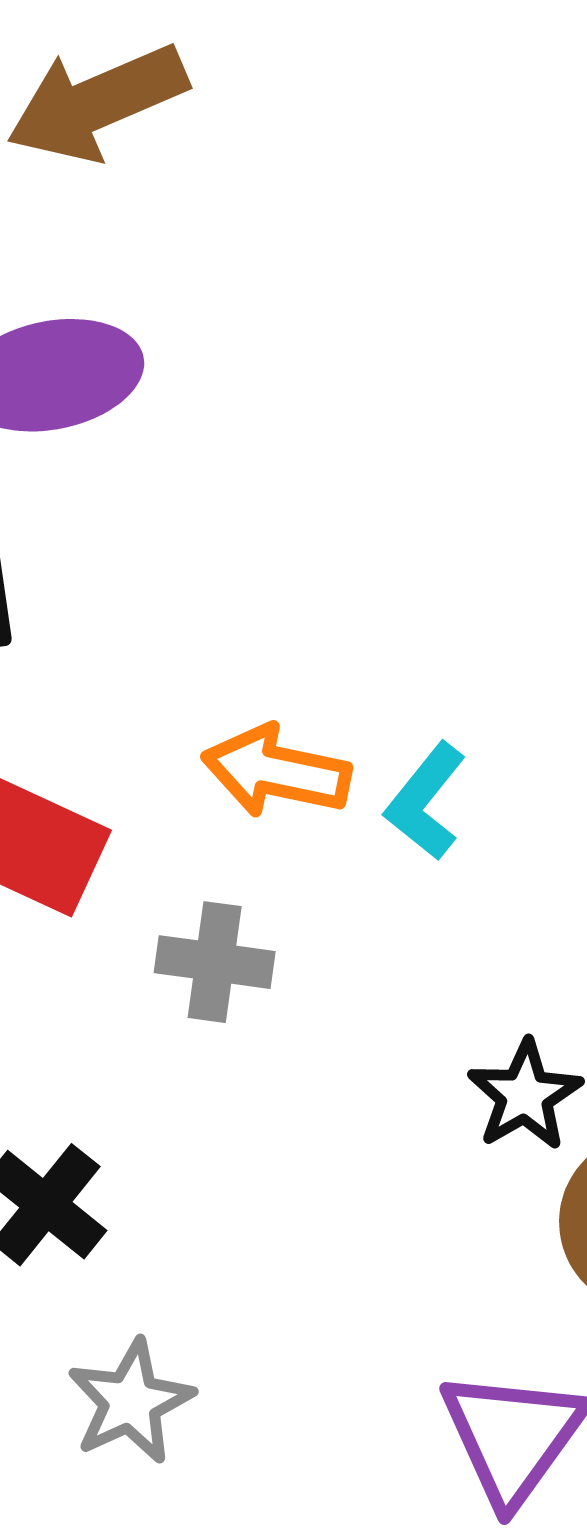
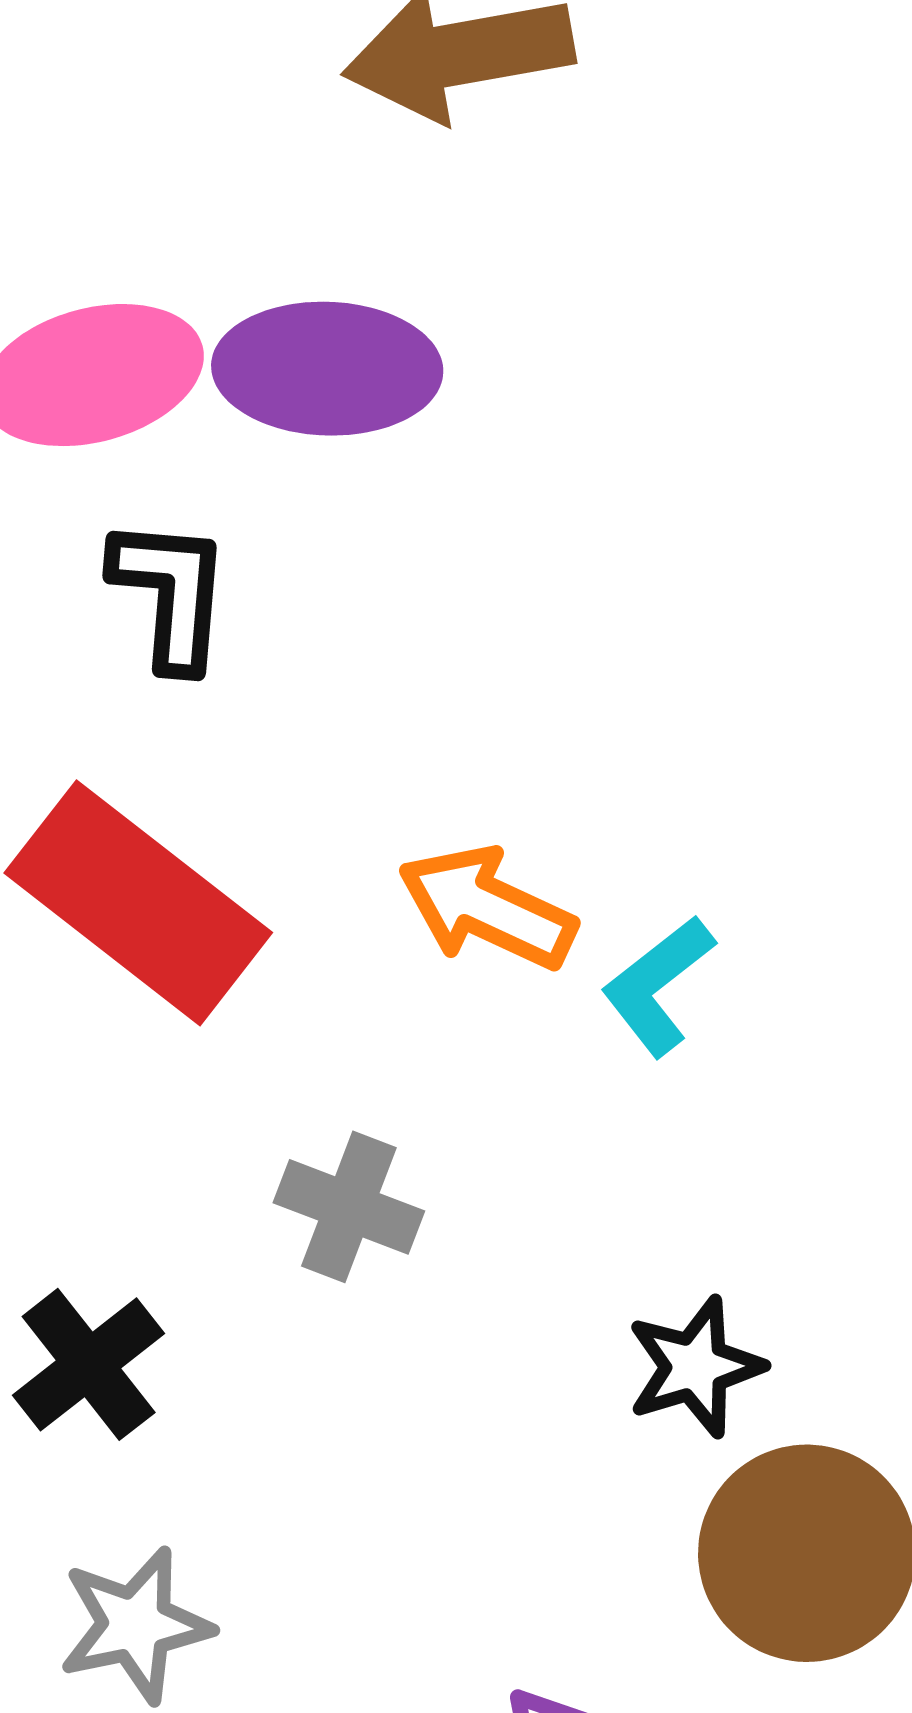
gray cross: (215, 962) -> (349, 1207), moved

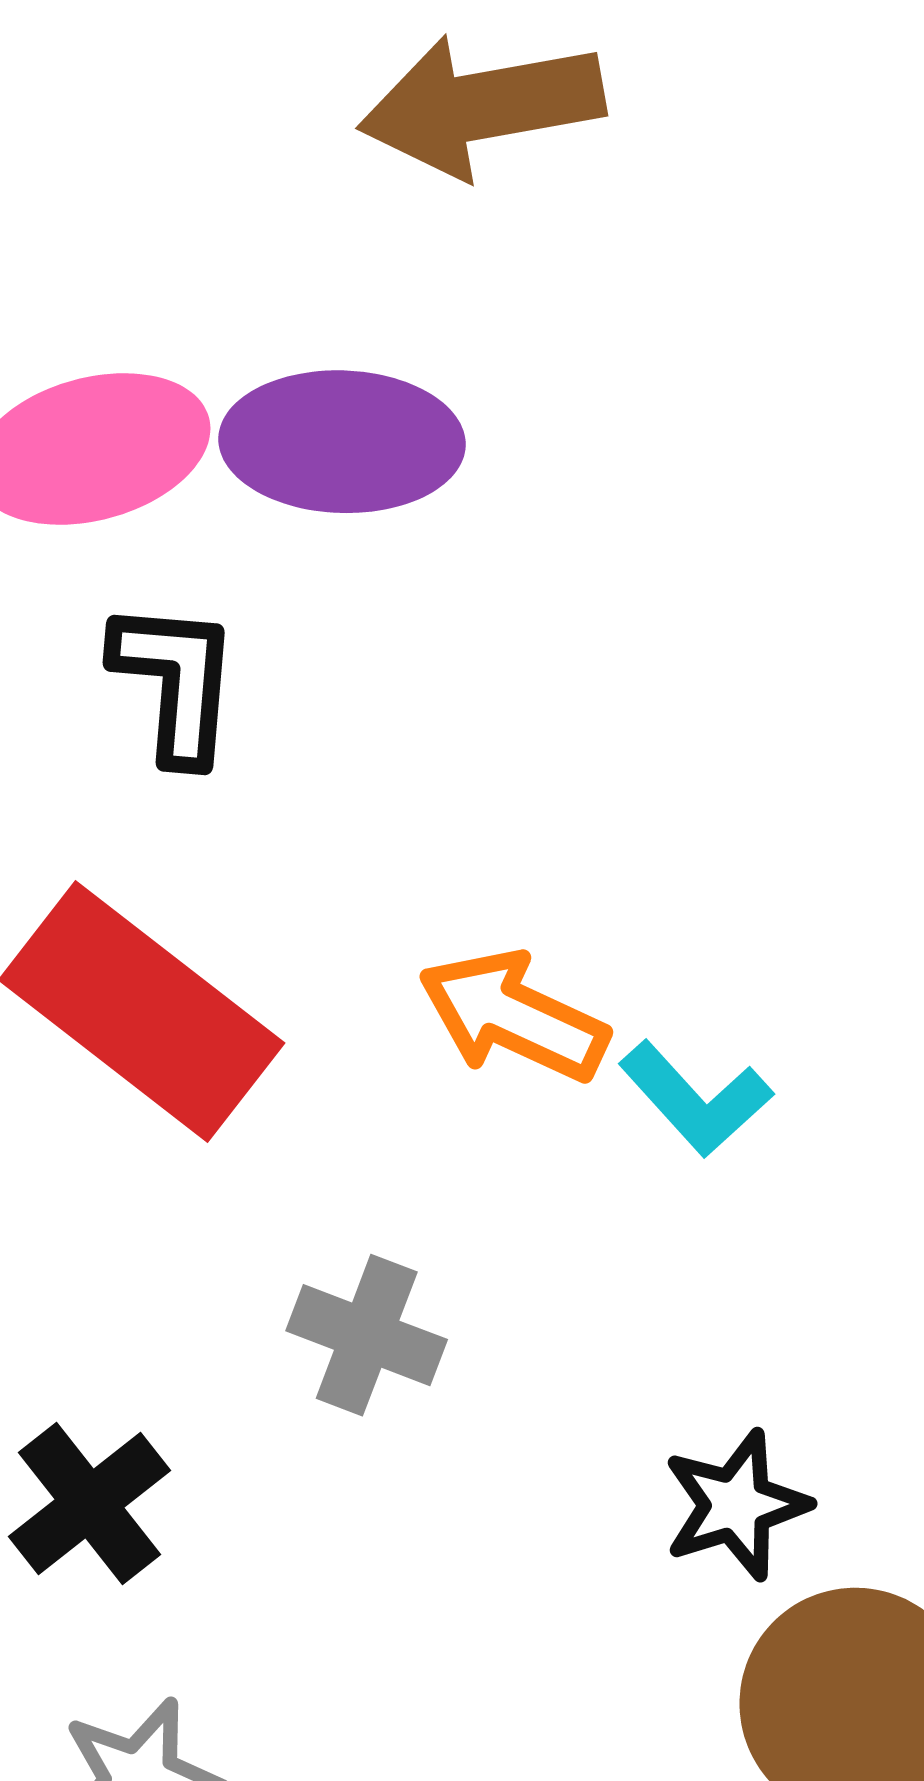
cyan L-shape: (658, 986) -> (696, 1099), turned -94

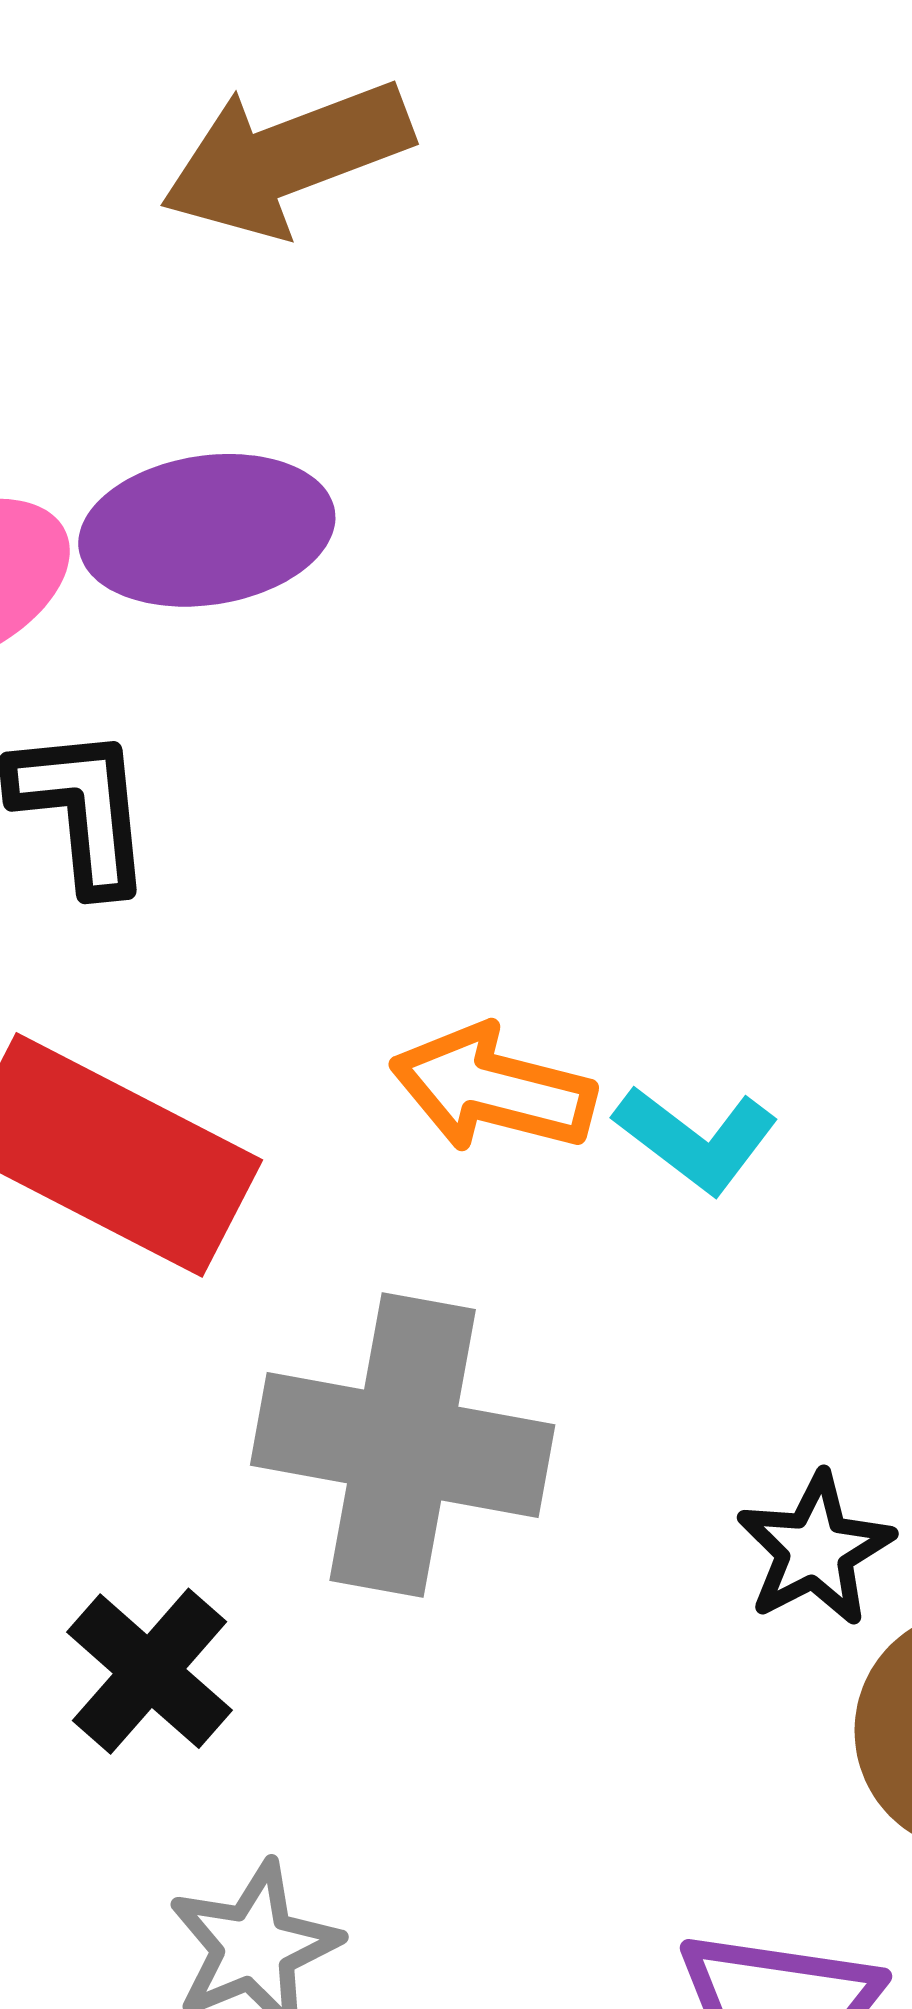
gray cross: (367, 1335) -> (403, 1445), size x1.8

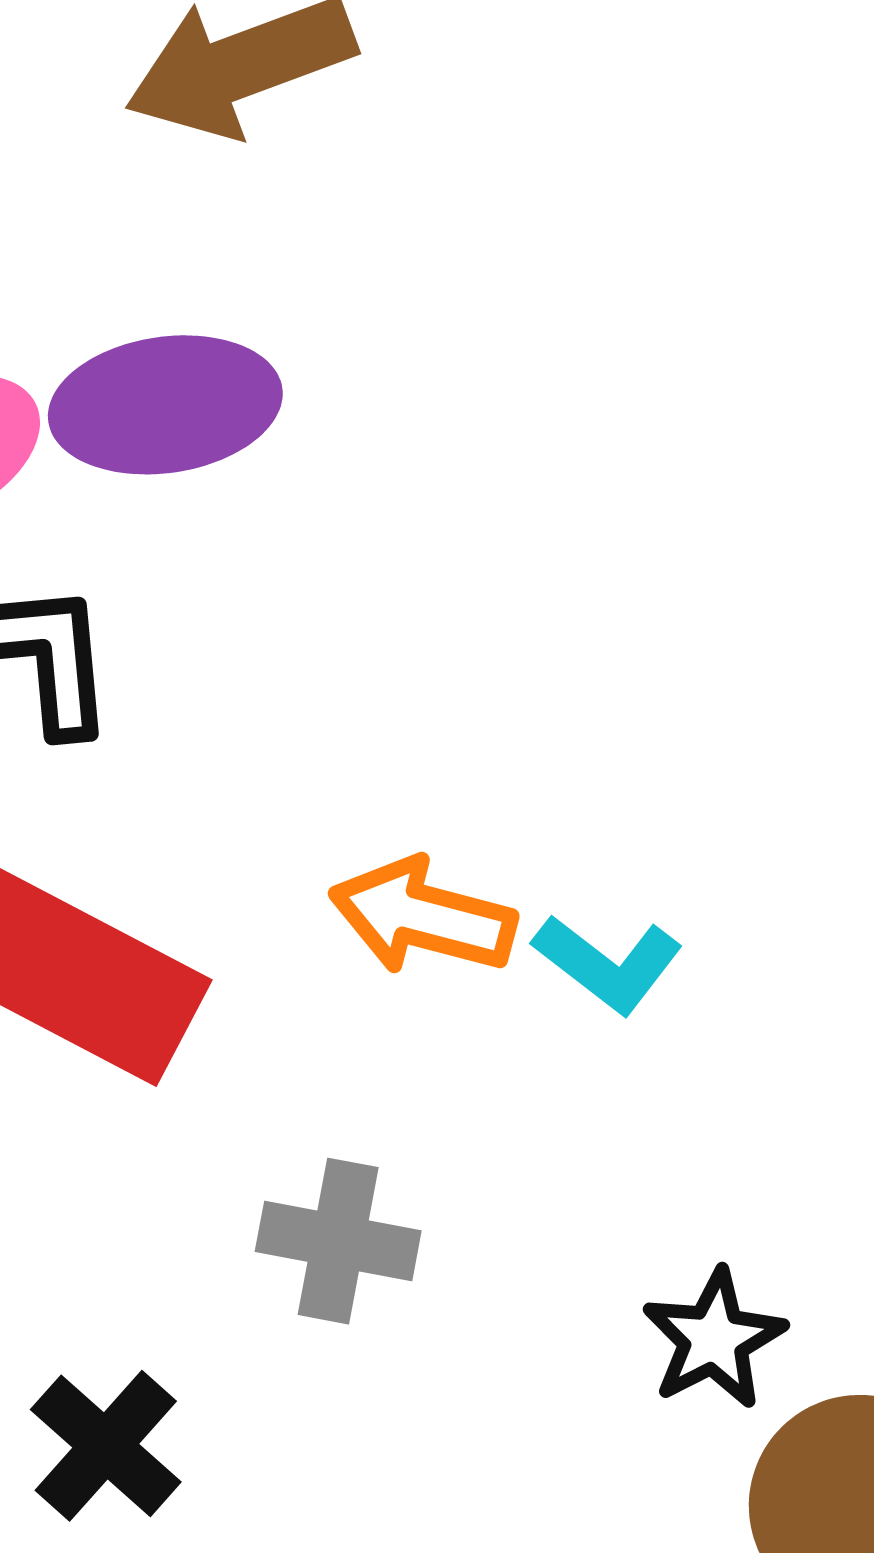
gray cross: (403, 1445) -> (338, 1241), size x0.6

